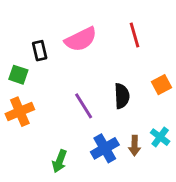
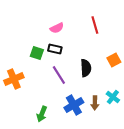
pink semicircle: (81, 39) -> (57, 28), size x0.6
black rectangle: (40, 51) -> (55, 49), moved, turned -64
green square: (18, 75) -> (37, 53), moved

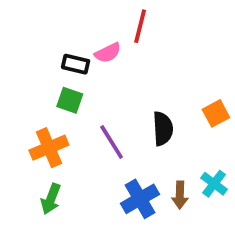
red line: (95, 25) -> (140, 26), moved, turned 30
black rectangle: (55, 49) -> (76, 64), moved
orange cross: (14, 79) -> (49, 148), moved
green arrow: (42, 114) -> (51, 199), moved

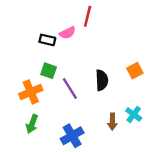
green square: (70, 100) -> (49, 71), moved
blue cross: (140, 199) -> (72, 136), moved

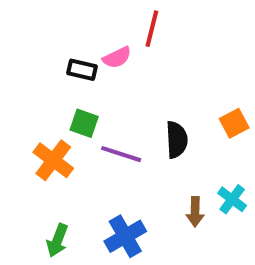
purple line: (70, 88) -> (121, 154), turned -40
orange cross: (31, 92) -> (53, 160), turned -30
green arrow: (32, 124) -> (57, 240), moved

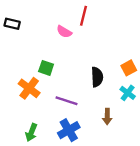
pink semicircle: (117, 57) -> (64, 32), turned 56
black rectangle: (82, 70) -> (12, 24), moved
purple line: (121, 154) -> (66, 101), moved
cyan cross: (232, 199) -> (128, 93), moved

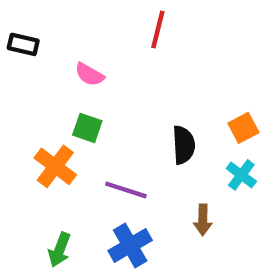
pink semicircle: (64, 32) -> (89, 74), moved

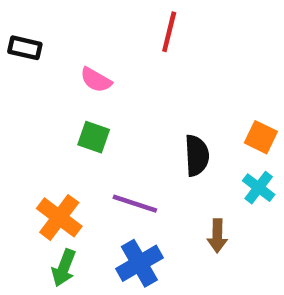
orange square: (243, 128) -> (261, 137), turned -36
orange cross: (55, 166) -> (59, 217), moved

